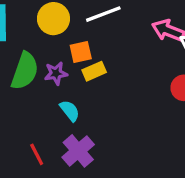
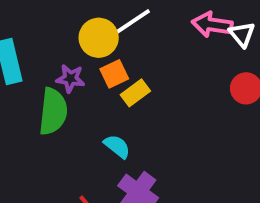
yellow circle: (53, 19) -> (99, 38), moved
purple star: (56, 73) -> (70, 78), moved, turned 30

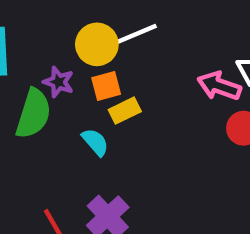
pink arrow: (212, 25) -> (219, 86), moved
cyan semicircle: (117, 146) -> (95, 142), moved

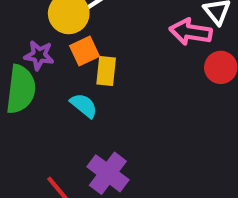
yellow rectangle: (125, 111) -> (106, 71), turned -48

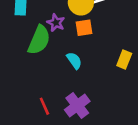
yellow rectangle: (106, 71) -> (124, 60), moved

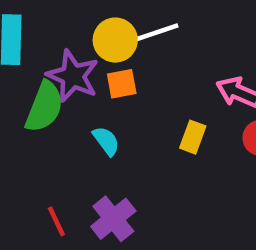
purple star: (56, 23) -> (73, 76), size x1.6

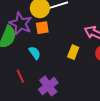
purple cross: (113, 219) -> (48, 86), moved
red line: (56, 221) -> (20, 76), moved

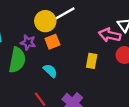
purple star: (21, 24) -> (28, 42), size x0.6

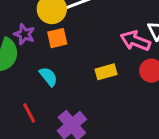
yellow rectangle: (92, 61) -> (106, 72), turned 56

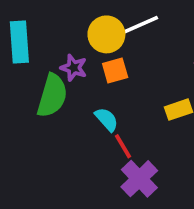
red line: (29, 113) -> (123, 146), moved

